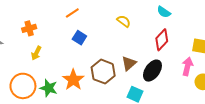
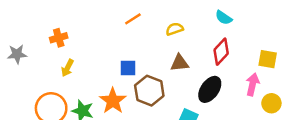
orange line: (72, 13) -> (133, 19), moved
yellow semicircle: (124, 21) -> (175, 29), turned -56
blue square: (79, 38) -> (128, 68), moved, turned -32
brown triangle: (129, 63) -> (180, 63), moved, turned 35

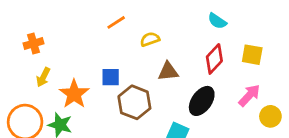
yellow semicircle: (175, 29) -> (150, 39), moved
yellow square: (268, 59) -> (252, 55), moved
pink arrow: (253, 84) -> (249, 95), turned 30
orange star: (113, 101) -> (74, 94), moved

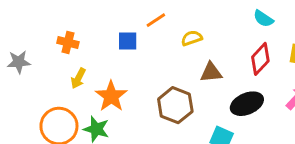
orange cross: (33, 43) -> (68, 43), turned 30
blue square: (111, 77) -> (128, 41), moved
black ellipse: (202, 101) -> (247, 104), turned 32

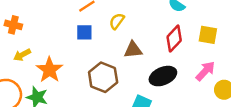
yellow semicircle: (192, 38) -> (117, 21), turned -35
blue square: (128, 41) -> (84, 32), moved
yellow arrow: (78, 78) -> (22, 55), turned 35

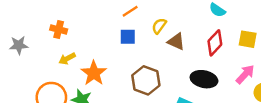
brown triangle: (133, 50) -> (176, 42), moved, turned 30
black ellipse: (163, 76) -> (204, 79), turned 35

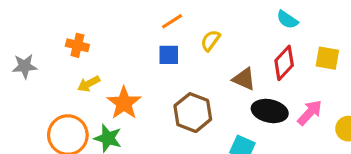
brown triangle: (176, 42) -> (244, 79), moved
pink arrow: (245, 74) -> (310, 113), moved

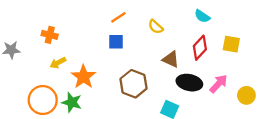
yellow semicircle: (210, 41) -> (156, 27), moved, turned -84

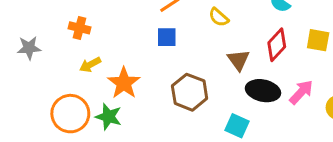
brown triangle: (171, 59) -> (239, 60), turned 30

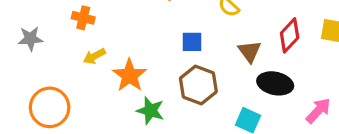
blue square: (167, 37) -> (192, 42), moved
pink arrow: (301, 92) -> (318, 111), moved
orange circle: (70, 114) -> (50, 107), moved
green star: (109, 117) -> (150, 111), moved

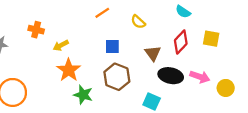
yellow arrow: (94, 56) -> (61, 45), moved
pink arrow: (318, 111) -> (200, 77), moved, turned 66

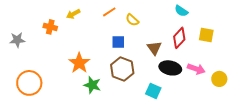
yellow semicircle: (138, 22) -> (132, 20), moved
yellow arrow: (61, 45) -> (73, 14), moved

